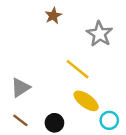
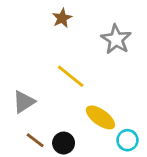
yellow line: (78, 69) -> (71, 76), moved
brown line: (20, 120) -> (35, 140), moved

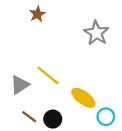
brown star: (62, 18) -> (37, 14), moved
yellow line: (71, 76) -> (48, 75), moved

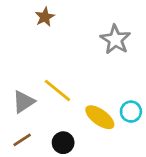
brown line: (29, 117) -> (22, 140), moved, turned -70
cyan circle: (106, 117) -> (131, 112), moved

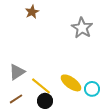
yellow line: (57, 90) -> (41, 86), moved
cyan circle: (131, 112) -> (92, 89), moved

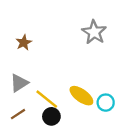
brown star: (32, 12) -> (24, 43), moved

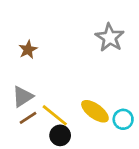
brown line: (18, 114) -> (28, 118), moved

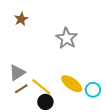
gray star: (110, 38) -> (67, 38), moved
brown star: (28, 50) -> (21, 19), moved

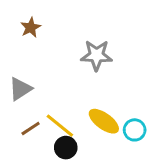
gray star: (67, 38) -> (97, 55), turned -30
gray triangle: (17, 73) -> (20, 89), moved

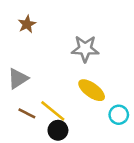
yellow ellipse: (104, 121) -> (92, 90), moved
brown line: (31, 128) -> (27, 113), turned 60

